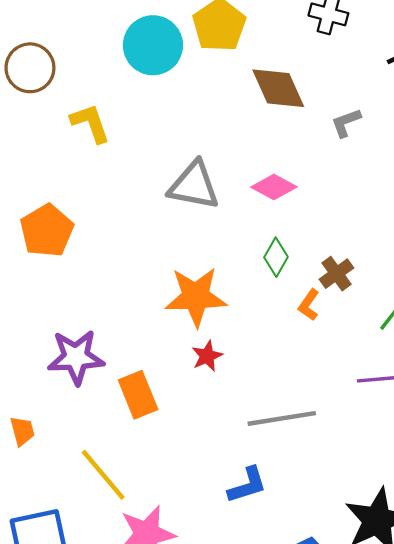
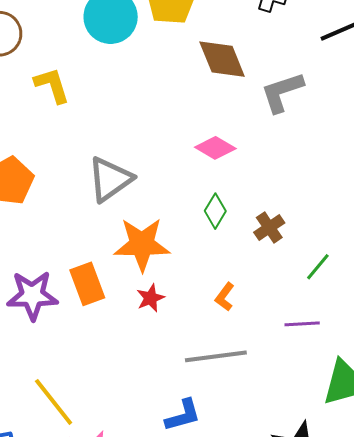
gray L-shape: (346, 123) -> (282, 92), size x1.6
gray triangle: (194, 185) -> (110, 179), moved, turned -48
orange L-shape: (309, 305) -> (225, 297), moved
orange rectangle: (138, 395) -> (87, 284), moved

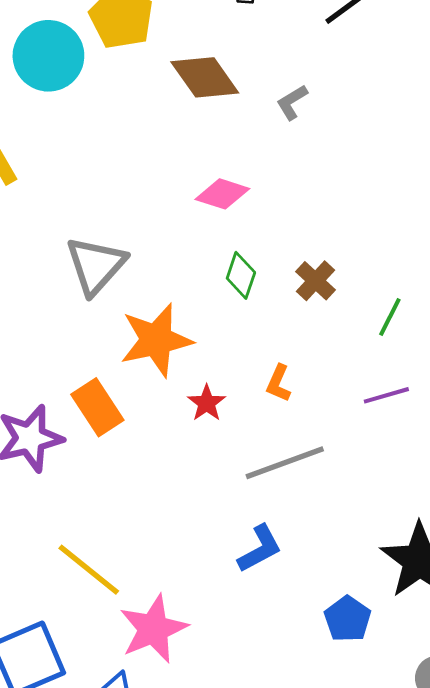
gray L-shape: (282, 92) -> (292, 102), size x0.6
red star: (150, 298) -> (207, 403), moved

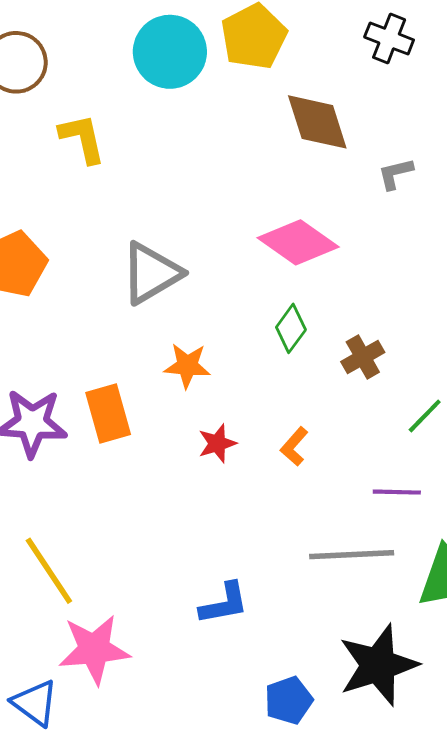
pink diamond: (222, 194) -> (298, 242), size x1.4
orange star: (156, 340) -> (187, 366), size x0.6
gray line: (285, 463) -> (352, 555), moved

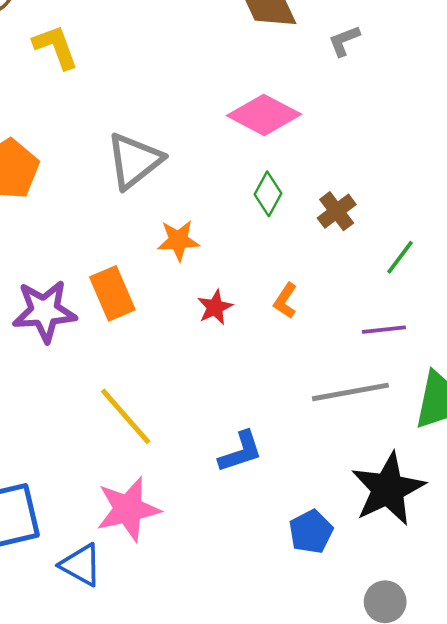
yellow line: (49, 571) -> (126, 416), moved

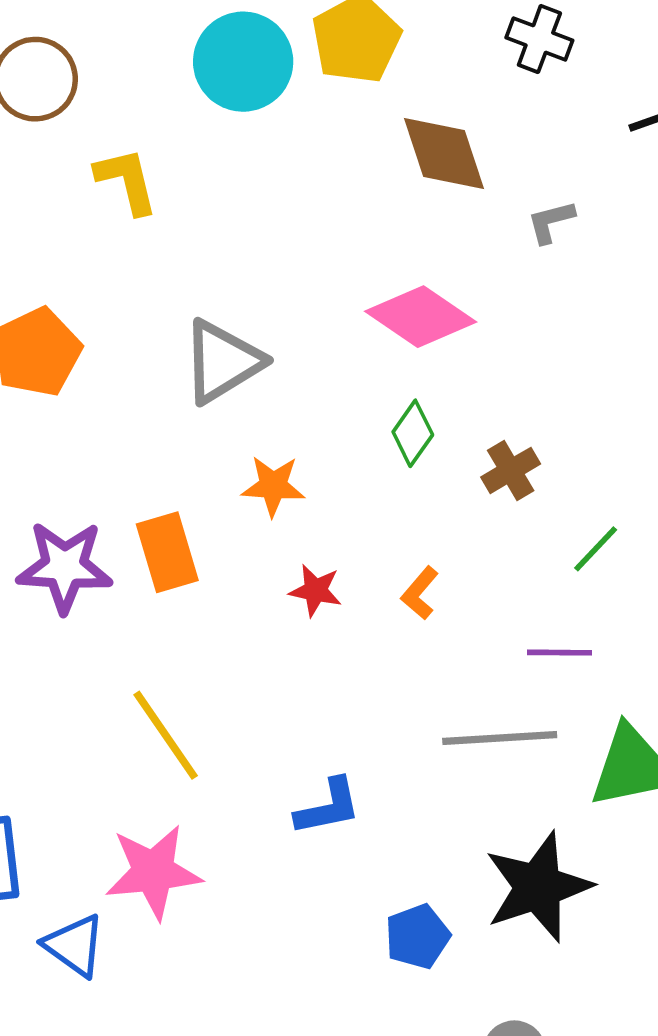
red star: (215, 307) -> (315, 590), turned 30

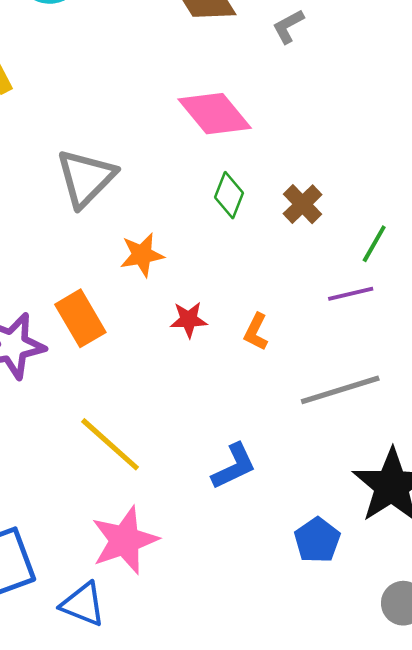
pink diamond: (421, 317) -> (215, 114), turned 30
orange L-shape: (420, 593) -> (256, 332), moved
purple line: (560, 653) -> (351, 294), moved

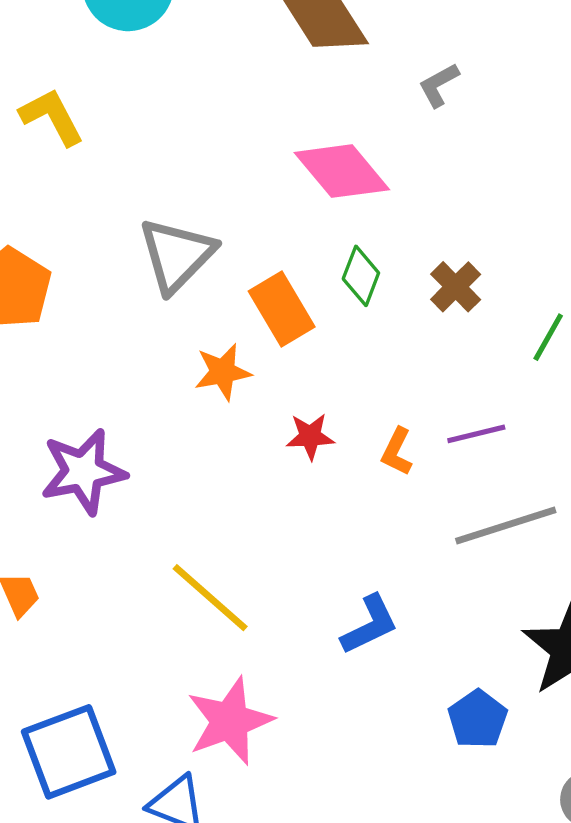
gray L-shape: (288, 26) -> (439, 85), moved
orange star: (142, 255) -> (223, 372), moved
purple line: (351, 294) -> (476, 434), moved
orange rectangle: (80, 318) -> (282, 309), moved

